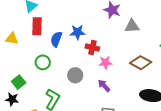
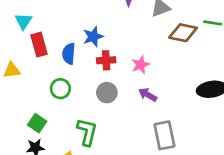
red cross: (92, 47) -> (106, 60), moved
brown diamond: (141, 63) -> (183, 33), moved

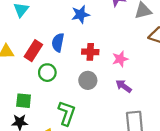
blue star: (93, 37) -> (80, 14), moved
red rectangle: (39, 45) -> (33, 51), moved, turned 42
green square: (37, 123) -> (24, 101), turned -35

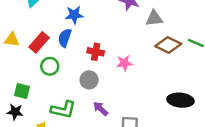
blue star: (80, 14) -> (74, 15), moved
purple arrow: (124, 86) -> (101, 109), moved
green L-shape: (67, 113) -> (63, 110), turned 75

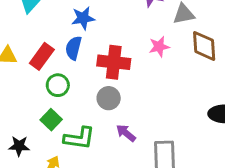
brown diamond: (168, 45) -> (204, 46), turned 65
red cross: (96, 52) -> (114, 62), size x1.5
pink star: (124, 63) -> (159, 47), moved
green square: (22, 91) -> (51, 120), moved, turned 35

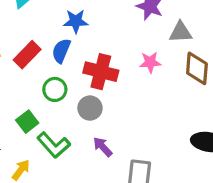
green circle: (58, 85) -> (55, 89), moved
green L-shape: (79, 138) -> (54, 145), turned 32

